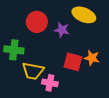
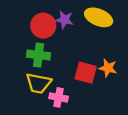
purple star: (62, 30) -> (64, 20), moved
green cross: (14, 50) -> (39, 55), moved

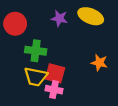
red circle: (43, 26) -> (15, 24), moved
red square: (86, 73) -> (55, 73), moved

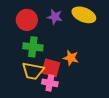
red circle: (15, 24) -> (27, 20), moved
orange star: (99, 63) -> (71, 58), moved

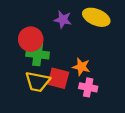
red circle: (27, 20) -> (31, 39), moved
pink cross: (50, 83) -> (88, 87), moved

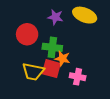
green cross: (38, 54) -> (52, 47), moved
orange star: (81, 67) -> (62, 58), moved

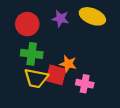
red circle: (27, 34) -> (27, 24), moved
green cross: (52, 47) -> (32, 54), moved

